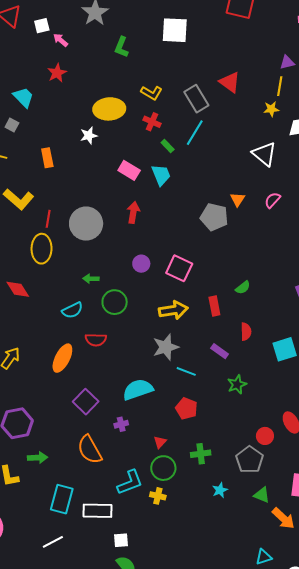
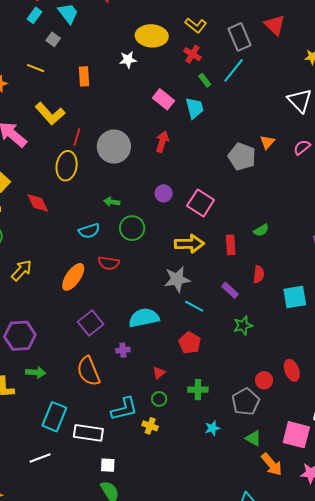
green circle: (163, 468) -> (159, 399), size x0.6

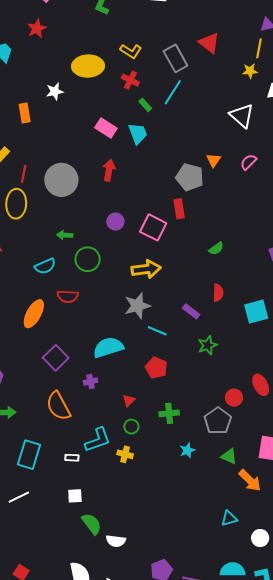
white star: (128, 60) -> (55, 91), moved
red rectangle: (231, 245) -> (179, 209), moved
white rectangle: (88, 433) -> (72, 458), moved, size x0.5
white square: (108, 465) -> (75, 496), moved

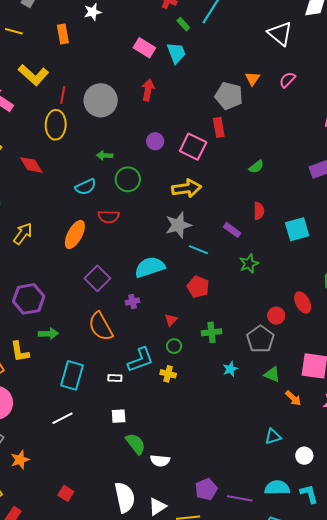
orange arrow: (250, 480) -> (293, 398), size x0.7

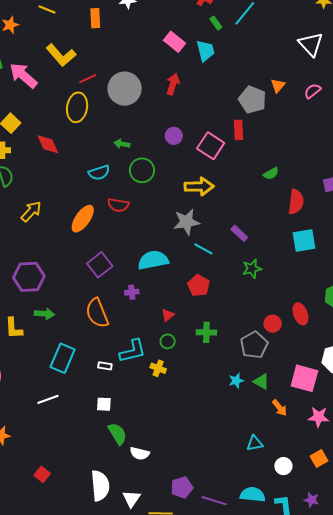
red line: (63, 95) -> (88, 79), turned 48
red semicircle: (259, 211) -> (296, 202), moved, size x1.4
cyan star: (230, 369) -> (236, 381), moved
white triangle: (157, 507) -> (131, 499), turned -30

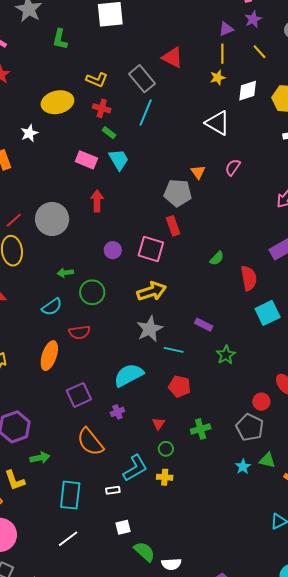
green rectangle: (216, 23) -> (109, 133), moved
purple square: (100, 265) -> (79, 395), turned 30

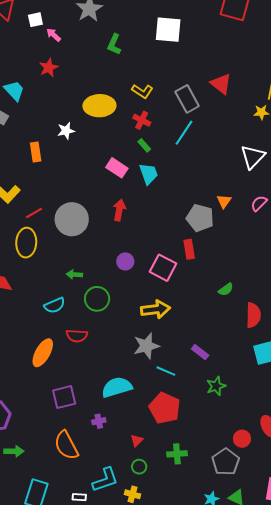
white triangle: (218, 123) -> (253, 157), turned 32
red pentagon: (180, 386) -> (165, 408), size x1.4

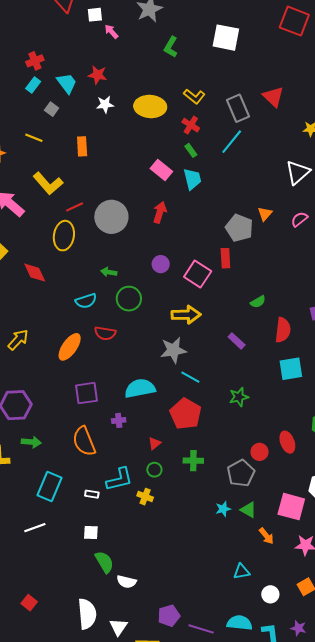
red star: (49, 68) -> (97, 75), moved, turned 30
white star: (66, 131) -> (105, 104), moved
purple rectangle: (200, 352) -> (237, 341), moved

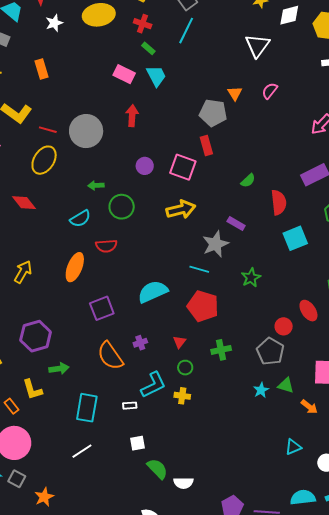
red line: (75, 207) -> (48, 130), turned 54
yellow ellipse: (64, 236) -> (44, 160), turned 36
gray star: (173, 350) -> (215, 244), moved
purple cross: (119, 420) -> (140, 343), moved

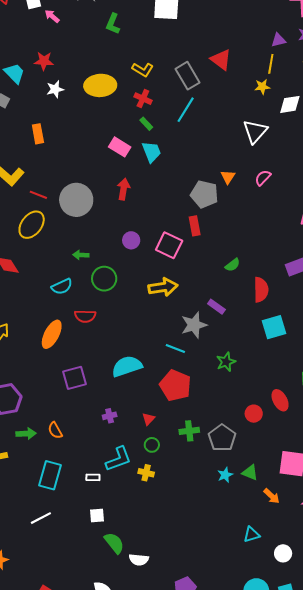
gray pentagon: (270, 351) -> (222, 438), moved
orange semicircle: (110, 356) -> (55, 430), moved, size x0.6

